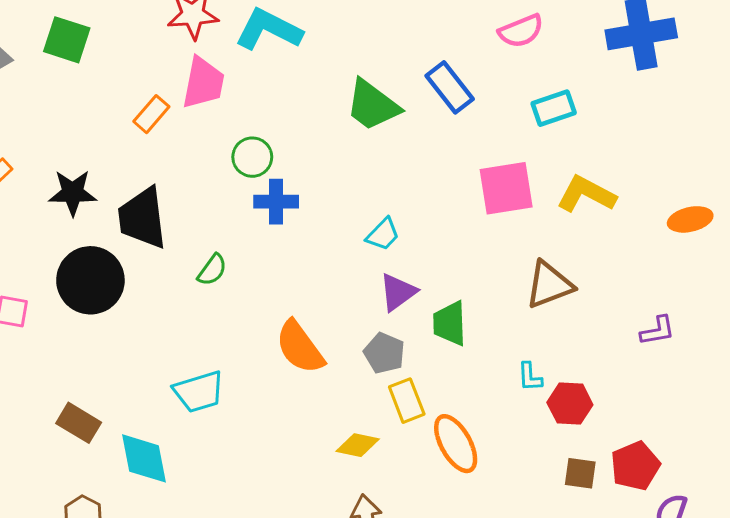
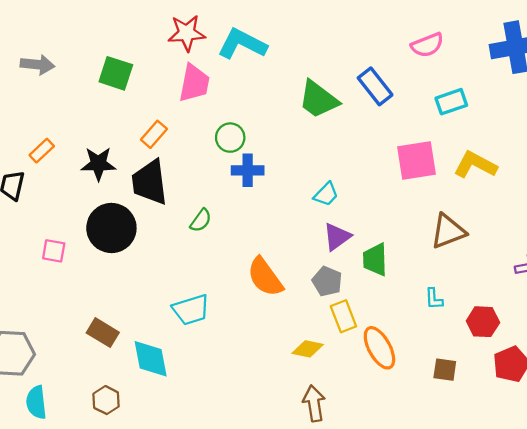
green square: (67, 40) -> (116, 73), moved
orange rectangle: (151, 114) -> (154, 134), moved
red hexagon: (570, 404) -> (483, 322), moved
brown square: (580, 473) -> (445, 370), moved

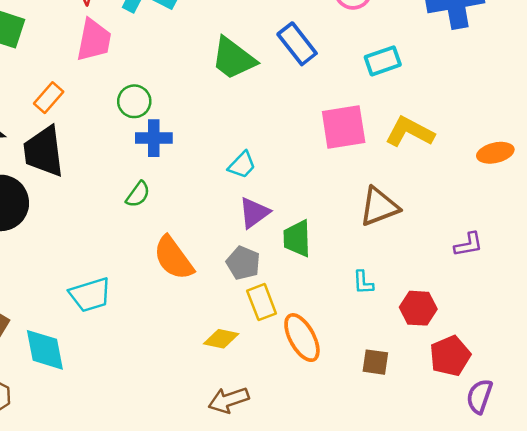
green semicircle: (201, 220) -> (138, 194), moved
brown arrow: (314, 403) -> (229, 400), turned -100

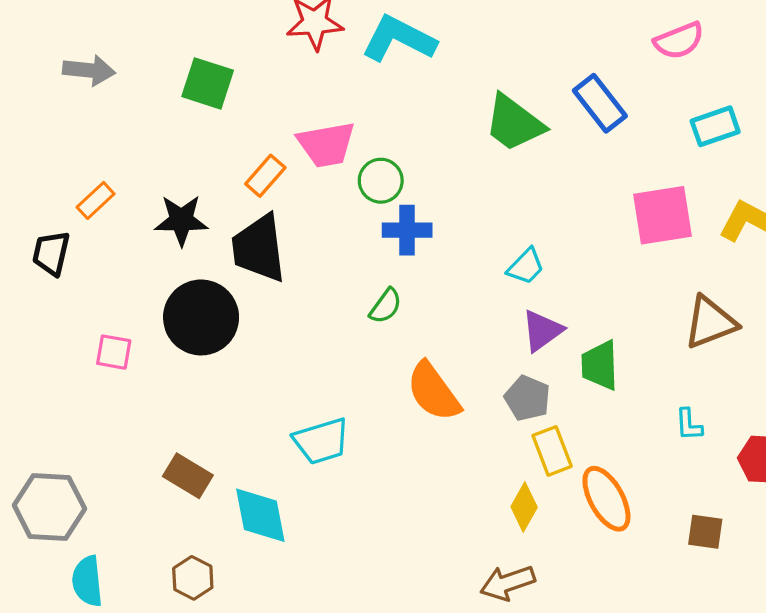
pink trapezoid: (94, 40) -> (326, 144), moved, turned 69
yellow diamond: (221, 339) -> (524, 507), moved, turned -72

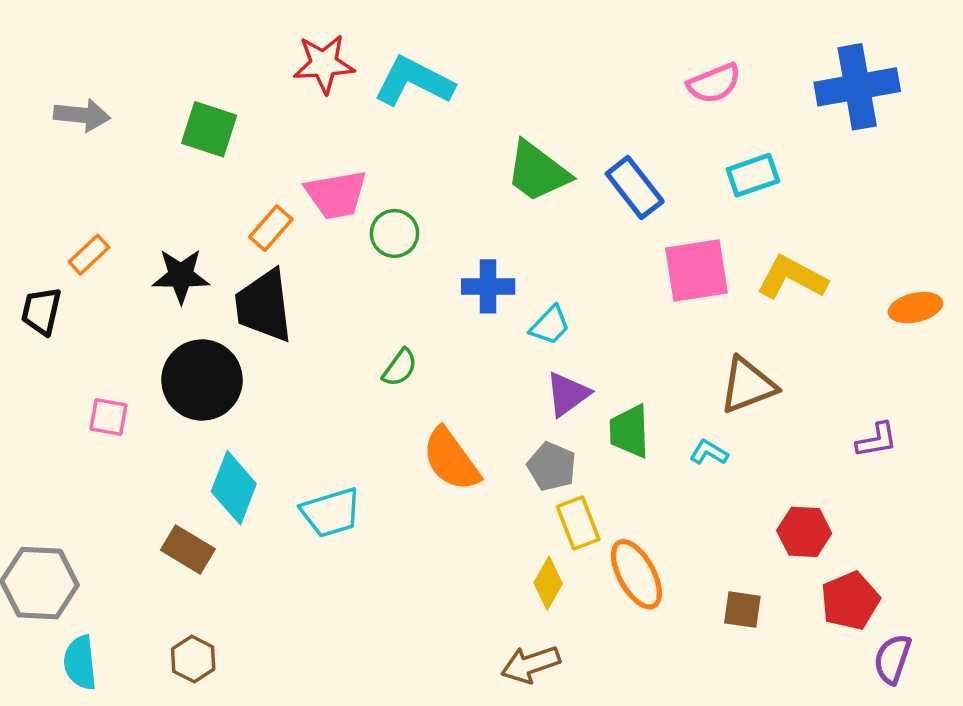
blue rectangle: (600, 103) -> (635, 188), moved
blue cross: (407, 230) -> (488, 286), moved
cyan L-shape: (689, 425) -> (709, 452), moved, turned 124
cyan diamond: (260, 515) -> (234, 488), moved, turned 32

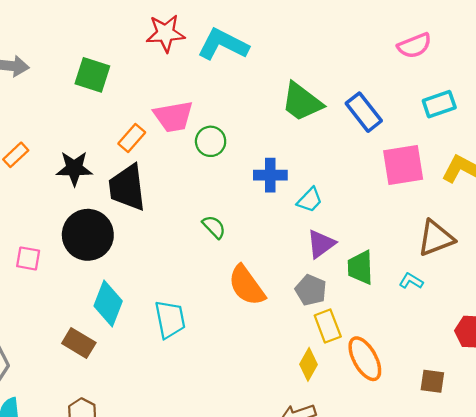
green semicircle: (400, 368) -> (214, 227), turned -80
cyan trapezoid: (331, 512) -> (170, 319), turned -84

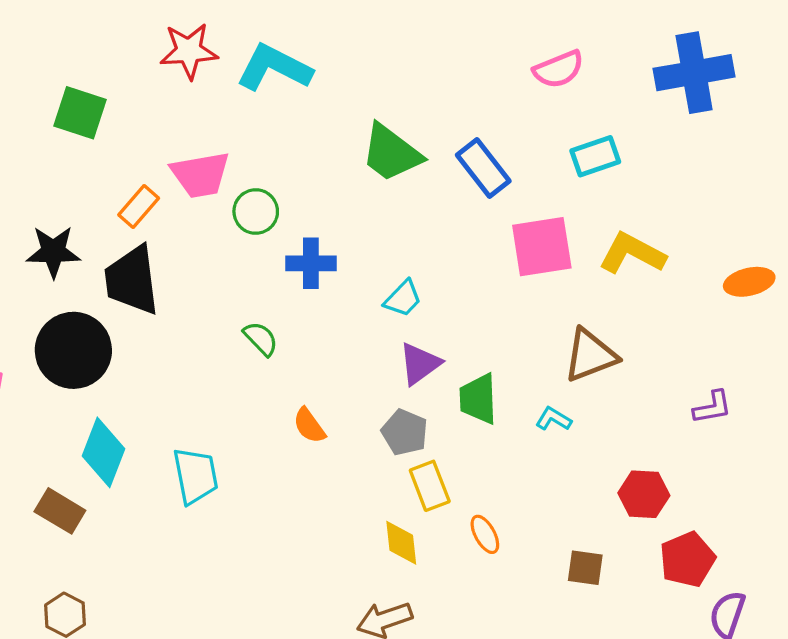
blue cross: (270, 175) -> (311, 263), moved
orange semicircle: (247, 285) -> (309, 426), size x0.6
orange ellipse: (365, 359) -> (485, 534), size x0.6
yellow diamond: (309, 364) -> (401, 543), turned -36

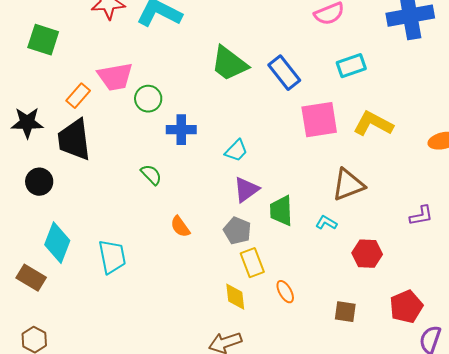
black circle: (73, 350) -> (39, 182), size x0.6
red hexagon: (644, 494) -> (367, 254), moved

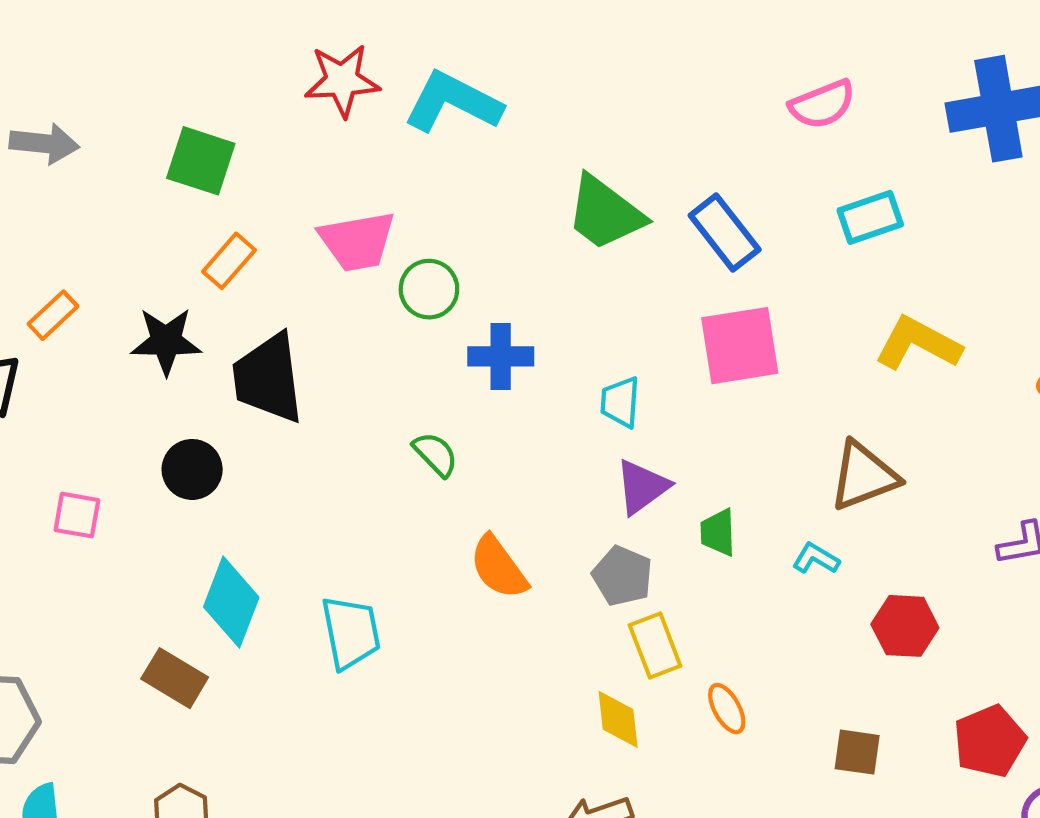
orange rectangle: (78, 96) -> (229, 261), moved
pink square: (319, 120) -> (740, 346), moved
cyan trapezoid: (236, 151) -> (620, 402), turned 140
green trapezoid: (281, 211) -> (718, 532), size x0.7
orange semicircle: (180, 227) -> (499, 567), size x1.4

